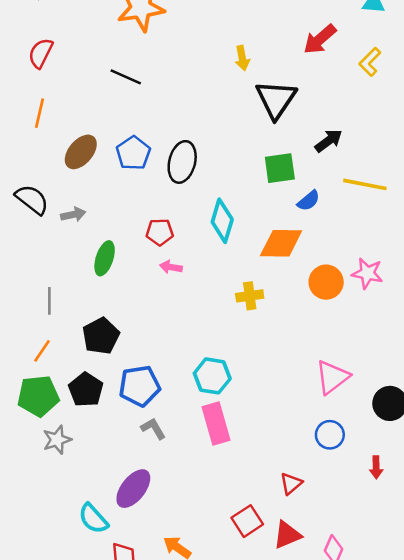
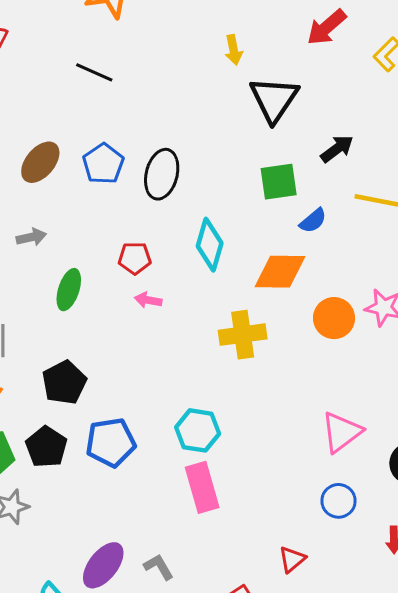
yellow cross: (250, 296) -> (243, 335), size x1.4
gray L-shape: (153, 428) -> (159, 567), moved

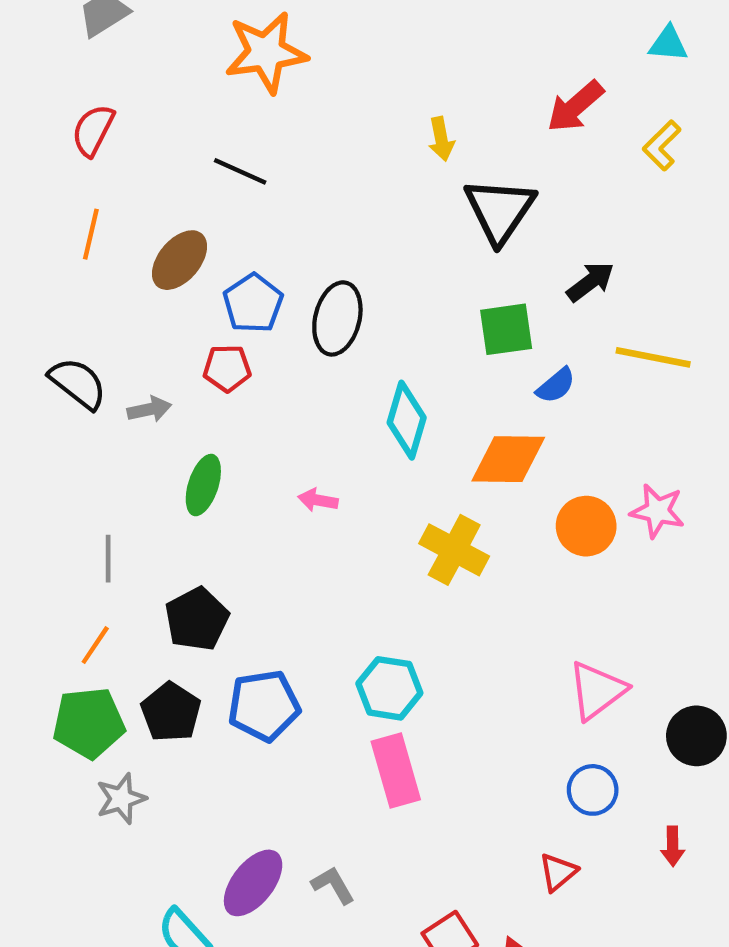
brown ellipse: (40, 162) -> (180, 260), moved
red pentagon: (135, 258) -> (227, 368), moved
yellow cross: (243, 335) -> (454, 550), turned 36
red triangle: (292, 559) -> (558, 872), moved

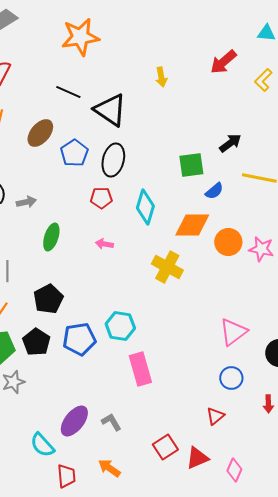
black triangle: (500, 210) -> (110, 110), moved, turned -30
red pentagon: (227, 368) -> (101, 198), moved
orange circle: (586, 526) -> (228, 242), moved
cyan hexagon: (389, 688) -> (120, 326), moved

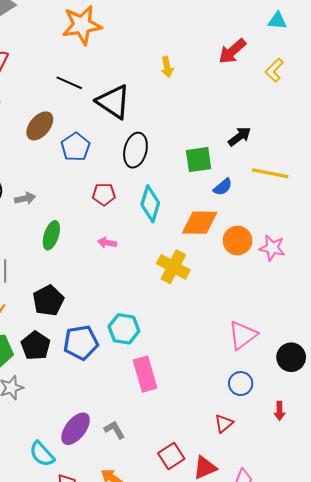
black ellipse: (113, 160) -> (135, 150), moved

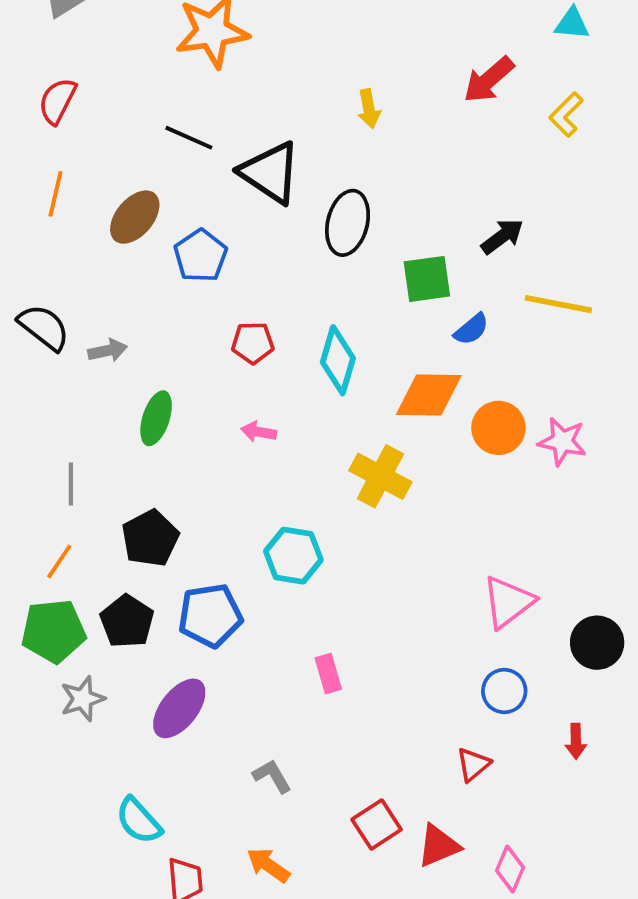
black ellipse: (135, 150) -> (348, 223), moved
cyan hexagon: (124, 329) -> (293, 556), moved
pink rectangle: (145, 374) -> (328, 674), size x0.6
purple ellipse: (76, 429) -> (179, 708), moved

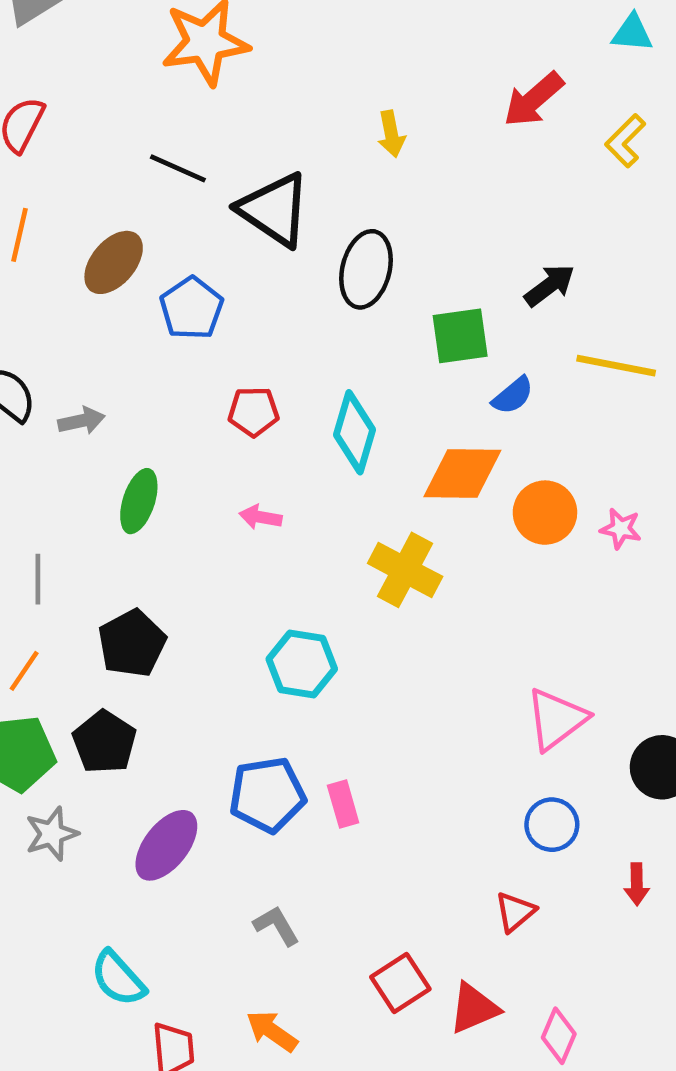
pink star: (562, 441) -> (621, 529), size x0.7
blue pentagon: (210, 616) -> (267, 795), moved

